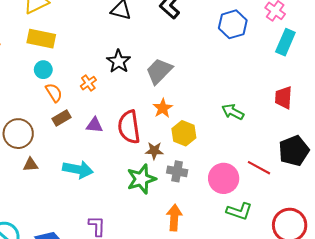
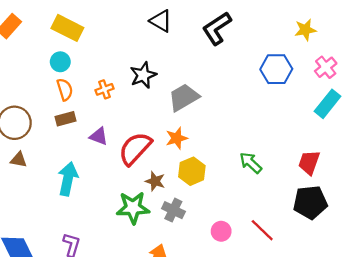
red semicircle: (129, 127) -> (135, 148), turned 36
black pentagon: (294, 151) -> (310, 202), moved
cyan arrow: (78, 169) -> (68, 179), turned -104
pink circle: (224, 178) -> (221, 231), size x0.6

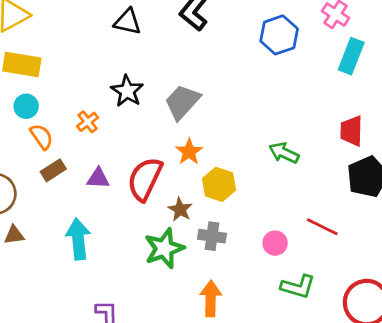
brown star: (155, 181) -> (180, 209), turned 30

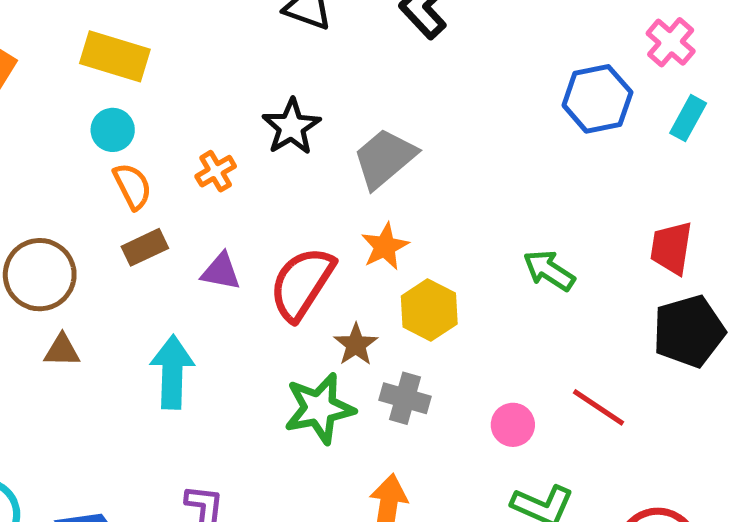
blue hexagon: (279, 35) -> (597, 99), moved
cyan rectangle: (351, 56) -> (688, 118), size x0.7

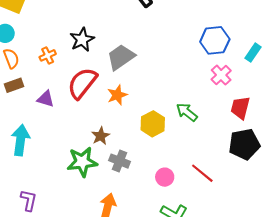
pink cross: (671, 42) -> (221, 75), moved
red semicircle: (302, 284) -> (82, 83), moved
yellow hexagon: (429, 310) -> (153, 124), moved

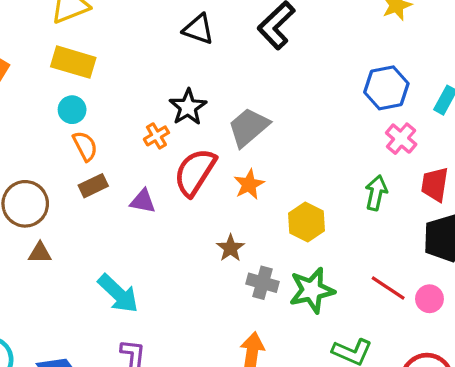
orange cross: (48, 55) -> (156, 136), moved
green arrow: (187, 112) -> (376, 193), moved, turned 70
cyan arrow: (21, 140) -> (118, 294), moved, turned 132
green star: (82, 162) -> (312, 290), moved
pink circle: (165, 177) -> (429, 299), moved

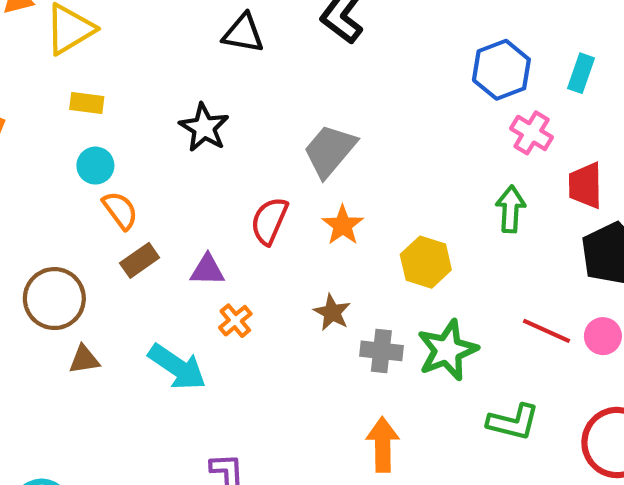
yellow rectangle: (73, 62) -> (87, 103), size x0.6
black star: (188, 107) -> (204, 128), moved
orange cross: (156, 136) -> (235, 321), moved
red semicircle: (195, 172) -> (269, 221), size x0.7
cyan arrow: (118, 294) -> (177, 367), moved

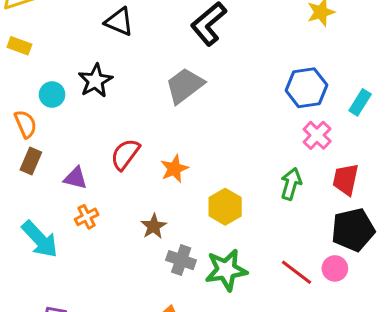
black triangle: (243, 33) -> (119, 22), moved
gray trapezoid: (330, 151) -> (185, 86), moved
cyan circle: (95, 166) -> (52, 95), moved
brown rectangle: (140, 260) -> (31, 161), turned -45
pink circle: (603, 336) -> (335, 268), moved

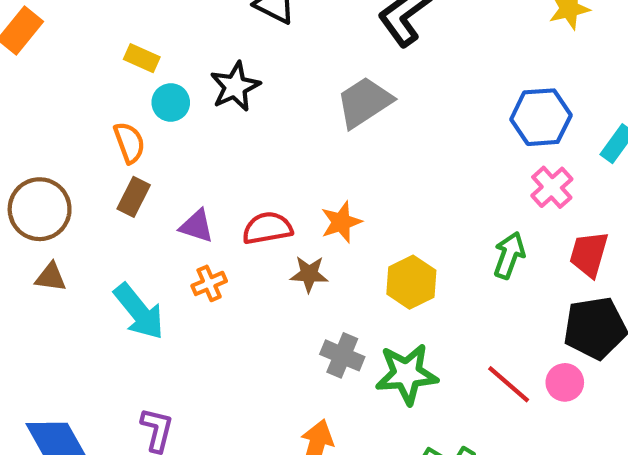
yellow rectangle: (19, 46) -> (142, 58), moved
red semicircle: (125, 154) -> (267, 228), moved, turned 40
brown star: (154, 226) -> (309, 274), moved, turned 30

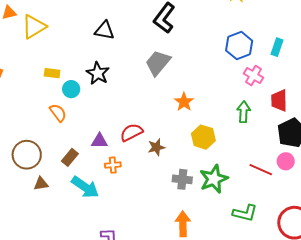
brown rectangle: (134, 197) -> (70, 157), moved, turned 30
orange star: (341, 222) -> (184, 102), moved
orange cross: (209, 283) -> (113, 165), turned 35

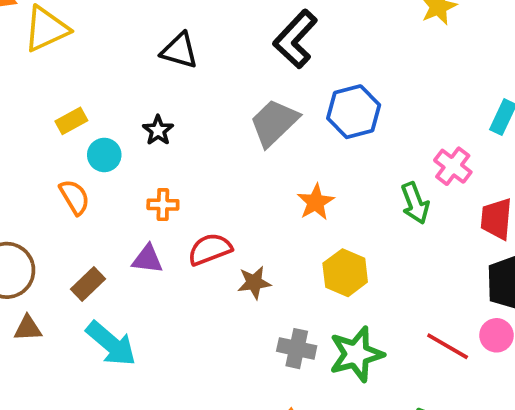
blue hexagon: (239, 46) -> (354, 112), moved
yellow rectangle: (52, 73) -> (71, 121), turned -42
black star: (98, 73) -> (158, 130), size x0.7
green arrow: (244, 112) -> (415, 203), moved, turned 150
orange cross: (113, 165) -> (163, 205), moved

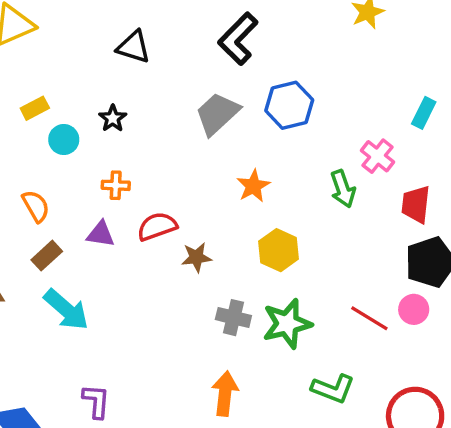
orange semicircle: (75, 197) -> (36, 206), moved

